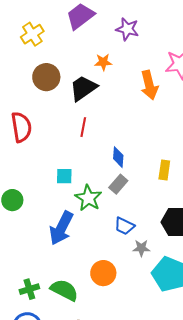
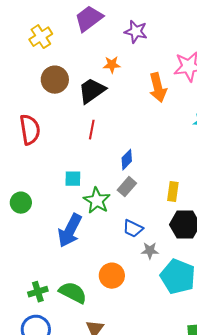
blue diamond: (118, 157) -> (127, 160), turned 40
yellow rectangle: (164, 170) -> (173, 192), moved

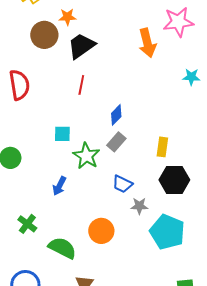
orange star: (112, 65) -> (67, 17), moved
blue arrow: (70, 231) -> (59, 186), size x0.6
green cross: (38, 292) -> (27, 224), moved, turned -36

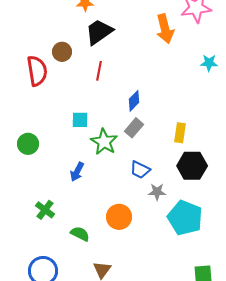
brown circle: (44, 35) -> (62, 52), moved, size x0.7
green semicircle: (62, 248) -> (80, 234), size x0.7

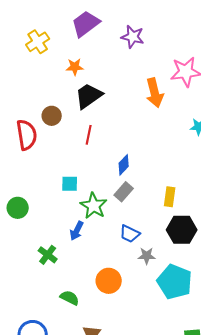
blue arrow: (77, 172) -> (77, 231), moved
green cross: (45, 210) -> (48, 255), moved

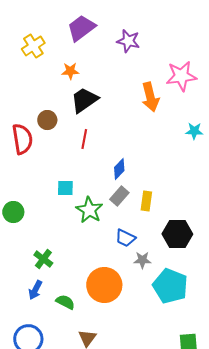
yellow rectangle: (170, 197) -> (146, 201), moved
blue arrow: (77, 231) -> (35, 290), moved
orange circle: (109, 281) -> (104, 285), size x1.4

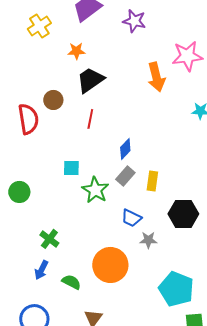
cyan pentagon: (170, 286) -> (176, 289), moved

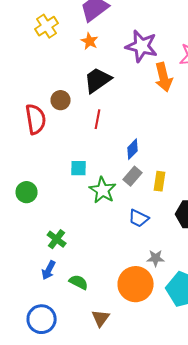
purple star: (134, 21) -> (142, 46), moved, size x1.4
orange star: (76, 51) -> (90, 41), moved, turned 30
gray star: (148, 240) -> (156, 258), moved
orange circle: (110, 265) -> (136, 284), moved

